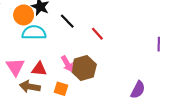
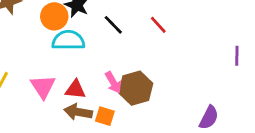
red line: (97, 34) -> (158, 25), moved
brown arrow: (30, 87) -> (78, 112), moved

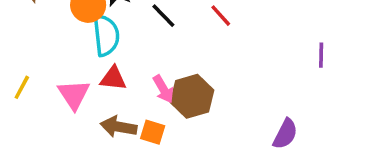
cyan semicircle: (68, 40) -> (106, 35), turned 84
red triangle: (75, 89) -> (113, 78), moved

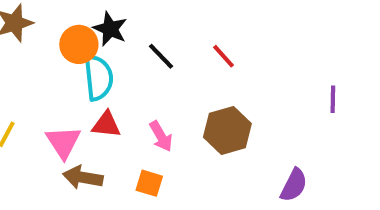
brown hexagon: (192, 96) -> (227, 130), moved
brown arrow: (119, 127) -> (83, 177), moved

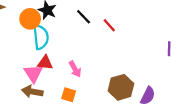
black line: (161, 56) -> (84, 17), moved
brown hexagon: (227, 130) -> (121, 87), moved
pink triangle: (63, 142) -> (33, 73), moved

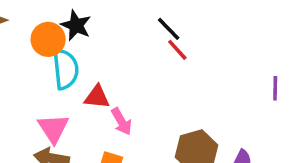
black line: (84, 17) -> (169, 29), moved
red triangle: (45, 63) -> (97, 97), moved

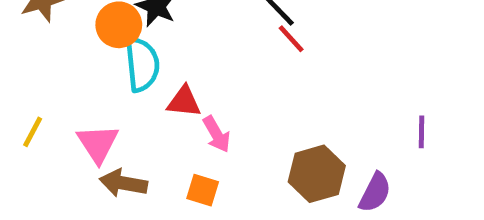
purple line: (275, 88) -> (422, 132), moved
pink triangle: (53, 128) -> (98, 144), moved

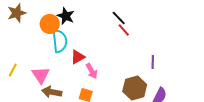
red triangle: (184, 102) -> (78, 57), turned -35
purple line: (422, 132) -> (153, 62), moved

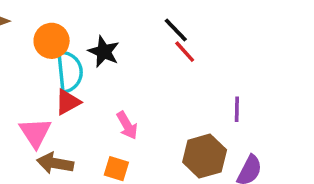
black star: (66, 16) -> (104, 52), moved
red triangle: (78, 57) -> (68, 102), moved

